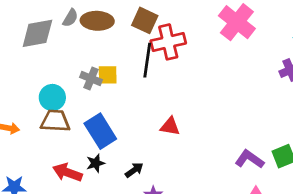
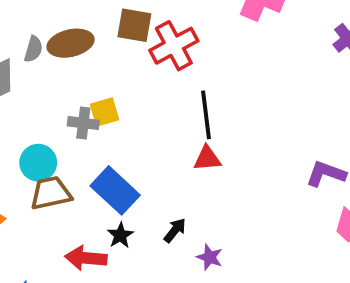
black line: (147, 60) -> (206, 115), moved

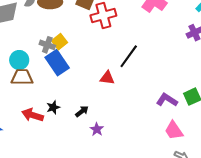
yellow square: (104, 112) -> (60, 42), turned -35
black line: (206, 115) -> (129, 56), moved, turned 30
blue rectangle: (115, 190) -> (57, 63), moved

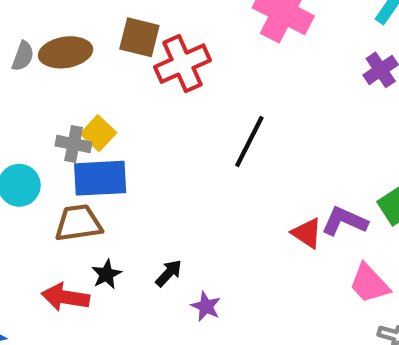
blue rectangle: (57, 63) -> (100, 178), turned -50
brown trapezoid: (22, 77) -> (78, 223), moved
red triangle: (107, 78) -> (307, 233), moved, turned 35

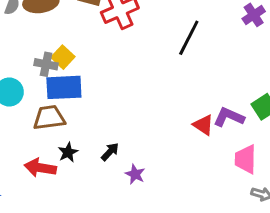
black line: (249, 141) -> (189, 38), moved
pink trapezoid: (369, 284) -> (245, 159), turned 44

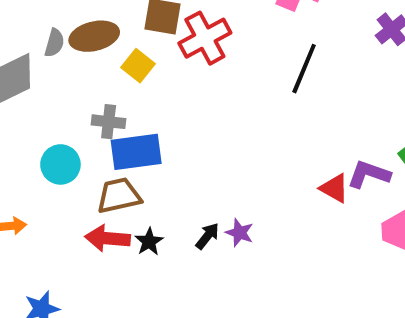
yellow square: (63, 57) -> (138, 66), moved
red arrow: (40, 168) -> (108, 238), moved
purple star: (135, 174) -> (240, 233), moved

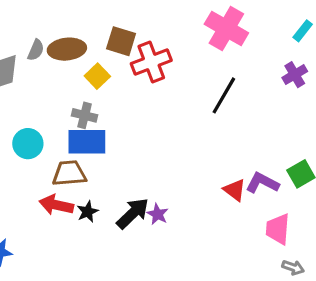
gray cross: (109, 122) -> (85, 115), moved
black arrow: (207, 236) -> (133, 213), size x1.6

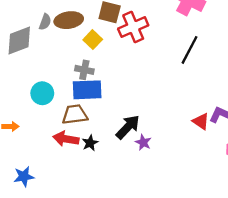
black arrow: (133, 213) -> (128, 127), moved

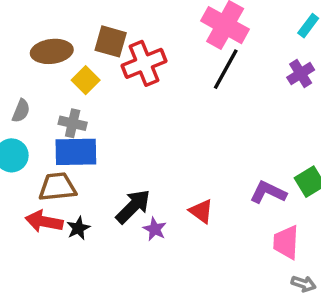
gray semicircle: (45, 22) -> (21, 111), moved
black line: (189, 50) -> (226, 69), moved
red triangle: (201, 121) -> (201, 211), moved

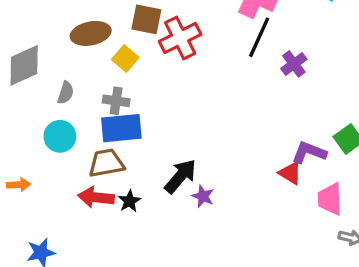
purple cross: (301, 74) -> (294, 64), moved
red triangle: (201, 211) -> (290, 173), moved

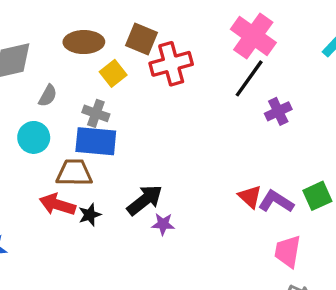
red triangle: (290, 173) -> (250, 197), moved
purple star: (203, 196) -> (163, 224), turned -30

